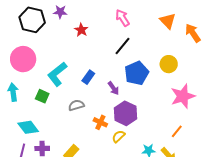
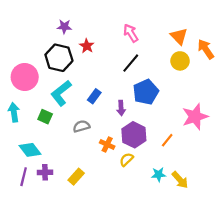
black hexagon: (32, 20) -> (59, 58), moved
yellow circle: (169, 64) -> (180, 61), moved
purple arrow: (113, 88) -> (121, 108), turned 32
orange line: (177, 131) -> (167, 140), moved

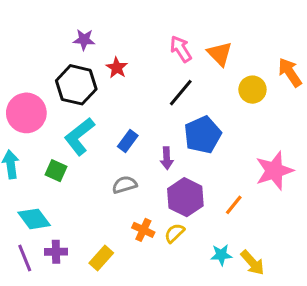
orange triangle: (179, 36) -> (220, 54), moved
gray semicircle: (81, 126) -> (125, 185), moved
orange cross: (107, 144) -> (143, 230), moved
purple line: (24, 177) -> (25, 258), turned -36

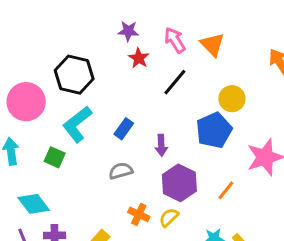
purple star: (84, 40) -> (128, 31), moved
red star: (117, 68) -> (139, 58), moved
yellow circle: (252, 90) -> (232, 99), moved
blue pentagon: (203, 135) -> (214, 130), moved

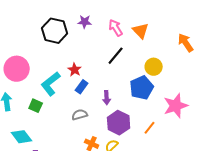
red star: (139, 58) -> (75, 70), moved
black hexagon: (74, 75) -> (55, 31), moved

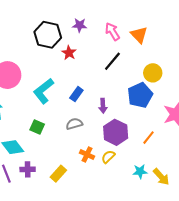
red star: (75, 70) -> (69, 53), moved
green square: (36, 106) -> (37, 127), moved

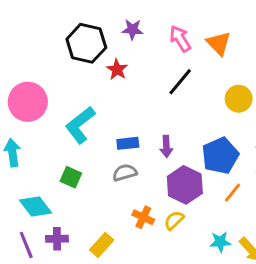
blue rectangle: (76, 94) -> (128, 143), moved, turned 48
blue pentagon: (140, 95) -> (220, 156), moved

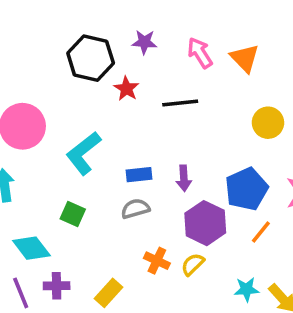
black line: (180, 82) -> (180, 103), moved, turned 44

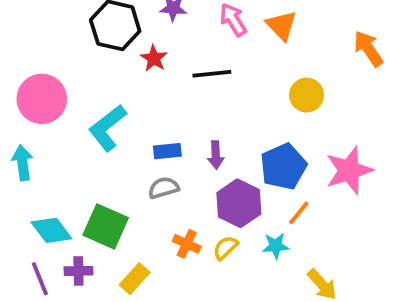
green square: (73, 214) -> (106, 226), moved, size x1.6
cyan star: (246, 289) -> (276, 246), moved

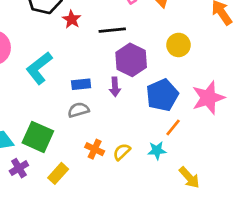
purple hexagon: (239, 203) -> (131, 60), moved
purple cross: (78, 271) -> (19, 168), turned -30

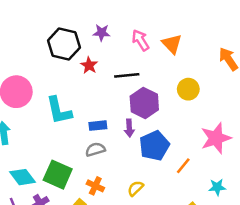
cyan L-shape: (39, 68) -> (59, 111), turned -64
blue pentagon: (162, 95) -> (154, 146), moved
orange cross: (95, 149) -> (95, 186), moved
cyan star: (157, 150) -> (217, 187), moved

